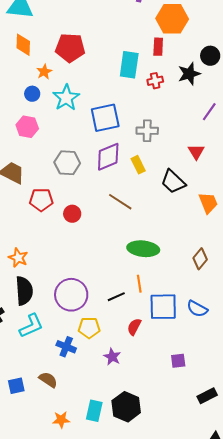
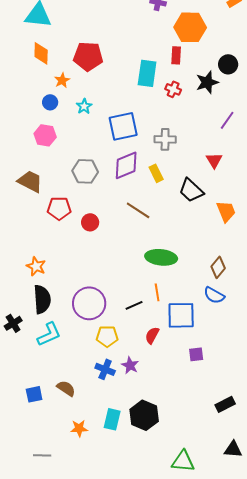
red cross: (155, 81) -> (173, 89), turned 35
cyan star: (66, 98) -> (84, 106), size x0.6
blue semicircle: (197, 309) -> (214, 295), moved
blue cross: (66, 347) -> (105, 369), moved
purple square: (178, 361) -> (196, 354), moved

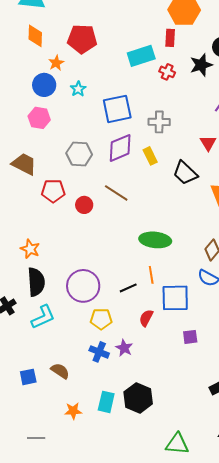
cyan rectangle: (147, 73) -> (141, 56), turned 64
blue circle: (50, 102) -> (44, 85), size x1.5
brown line: (138, 210) -> (116, 193), moved

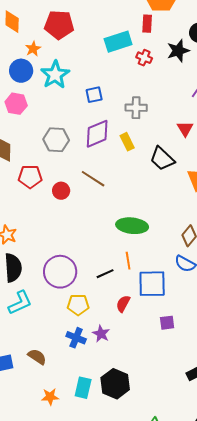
cyan star: (78, 89) -> (55, 75), size x1.8
blue square: (117, 109) -> (94, 95), size x0.6

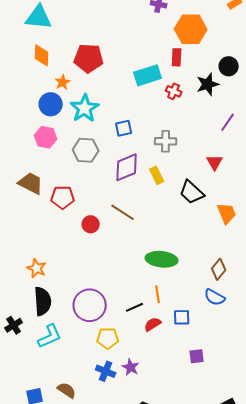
gray hexagon: (56, 140) -> (86, 150), moved
red pentagon: (30, 177) -> (63, 197), moved
blue square: (152, 284) -> (182, 317), size x0.6
red semicircle: (123, 304) -> (153, 324), moved, turned 30

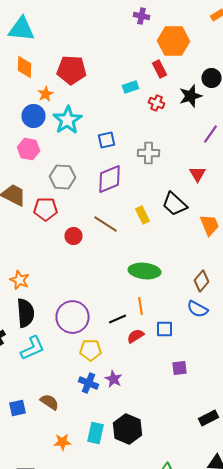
red rectangle: (177, 57) -> (160, 69), turned -30
cyan rectangle: (148, 75) -> (130, 87), size x0.6
gray hexagon: (86, 150) -> (62, 177), moved
yellow rectangle: (157, 175) -> (142, 215), moved

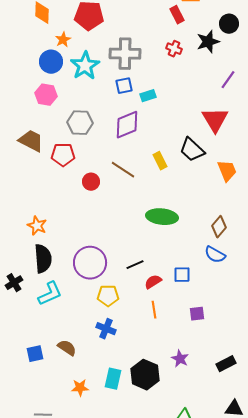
cyan rectangle: (130, 87) -> (148, 96), moved
gray cross: (148, 153) -> (125, 54), moved, size x1.4
red triangle: (198, 174) -> (215, 120), size x1.6
orange line: (140, 306) -> (154, 310), moved
purple star: (114, 379) -> (180, 359), moved

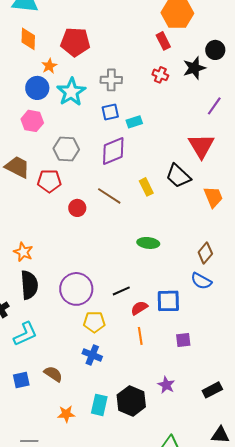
gray cross: (125, 54) -> (111, 80), size x0.7
green ellipse: (162, 217) -> (148, 243), size x0.7
blue square: (182, 275) -> (168, 301), size x1.4
cyan L-shape: (50, 294) -> (25, 334), moved

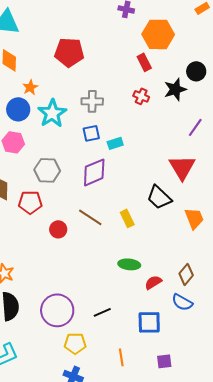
red pentagon: (75, 42) -> (69, 52), moved
yellow rectangle: (146, 187) -> (127, 218), moved
red semicircle: (139, 308) -> (153, 282), moved

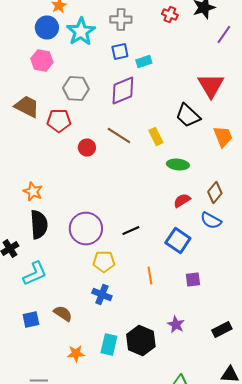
purple line: (195, 127) -> (224, 34), moved
green ellipse: (129, 264) -> (178, 164), moved
blue square: (149, 322) -> (178, 240), turned 35

